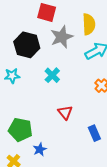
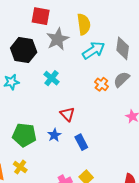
blue rectangle: (94, 133) -> (81, 142), moved
blue star: (40, 149) -> (54, 135), moved

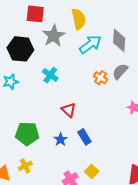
blue star: (54, 135) -> (61, 139), moved
yellow cross: (20, 167) -> (25, 166), turned 32

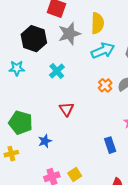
blue rectangle: (84, 137) -> (110, 145), moved
blue star: (61, 139) -> (45, 141), moved

